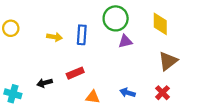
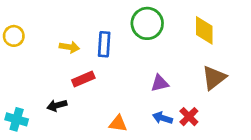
purple triangle: (125, 41) -> (160, 83), moved
red rectangle: (75, 73) -> (83, 79), moved
red cross: (162, 93) -> (189, 117), moved

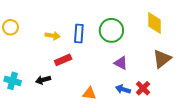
green circle: (147, 23) -> (111, 30), moved
purple triangle: (160, 83) -> (121, 63), turned 40
cyan cross: (17, 119) -> (13, 81), moved

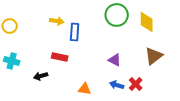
green circle: (111, 30) -> (117, 15), moved
yellow arrow: (53, 36) -> (57, 21), moved
red rectangle: (63, 60) -> (60, 57), turned 35
cyan cross: (13, 81) -> (12, 61), moved

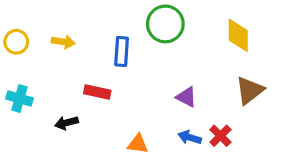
green circle: (117, 15) -> (165, 24), moved
yellow arrow: (57, 21) -> (63, 42), moved

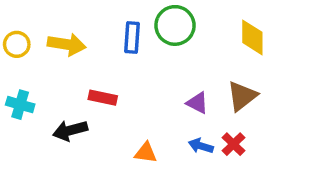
yellow arrow: (63, 42) -> (67, 44), size x1.5
blue rectangle: (122, 52) -> (132, 37), moved
brown triangle: (250, 90) -> (242, 96), moved
black arrow: (66, 123) -> (70, 130), size x1.4

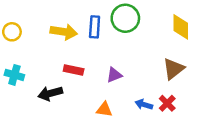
yellow arrow: (67, 44) -> (64, 32), moved
purple triangle: (197, 103) -> (114, 75), moved, turned -49

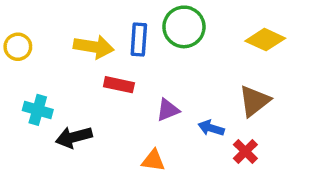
yellow diamond: (181, 27) -> (265, 40), turned -65
red rectangle: (74, 70) -> (119, 85), moved
cyan cross: (14, 75) -> (38, 110), moved
blue arrow: (144, 105) -> (211, 128), moved

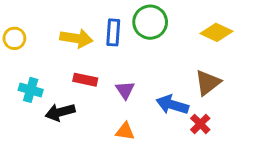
red rectangle: (119, 85) -> (85, 80), moved
purple triangle: (168, 110) -> (125, 90), moved, turned -42
blue arrow: (211, 128) -> (172, 105), size x1.5

